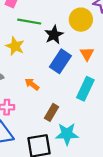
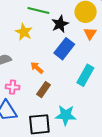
orange triangle: (87, 54) -> (90, 33), moved
brown rectangle: (51, 112) -> (43, 90), moved

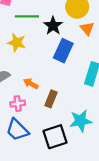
orange arrow: (37, 68) -> (31, 84), moved

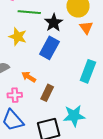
blue rectangle: (63, 51) -> (49, 48), moved

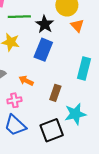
brown rectangle: (47, 93) -> (55, 93), moved

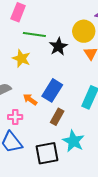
blue rectangle: (43, 50) -> (52, 90), moved
cyan star: (75, 114) -> (73, 141), turned 30

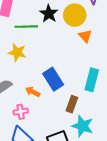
black star: (58, 46) -> (49, 14), moved
blue rectangle: (52, 90) -> (53, 79), turned -55
brown rectangle: (57, 117) -> (72, 104), moved

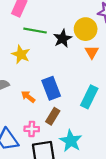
black star: (49, 14) -> (62, 39), moved
brown rectangle: (72, 104) -> (53, 116), moved
pink cross: (21, 112) -> (32, 129), moved

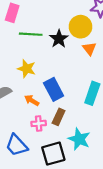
yellow star: (21, 54) -> (27, 69), moved
pink cross: (32, 129) -> (39, 123), moved

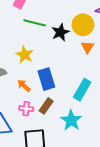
cyan star: (79, 139) -> (71, 120), moved

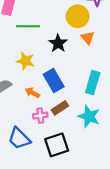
black star: (60, 32) -> (58, 43), moved
brown rectangle: (46, 106) -> (60, 108), turned 35

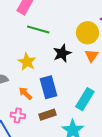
pink cross: (40, 116) -> (18, 115), moved

